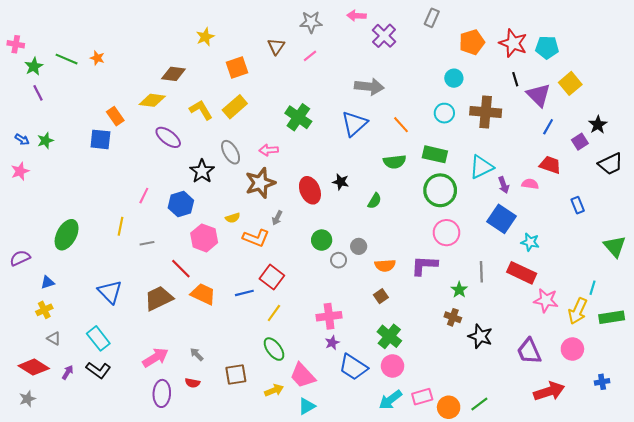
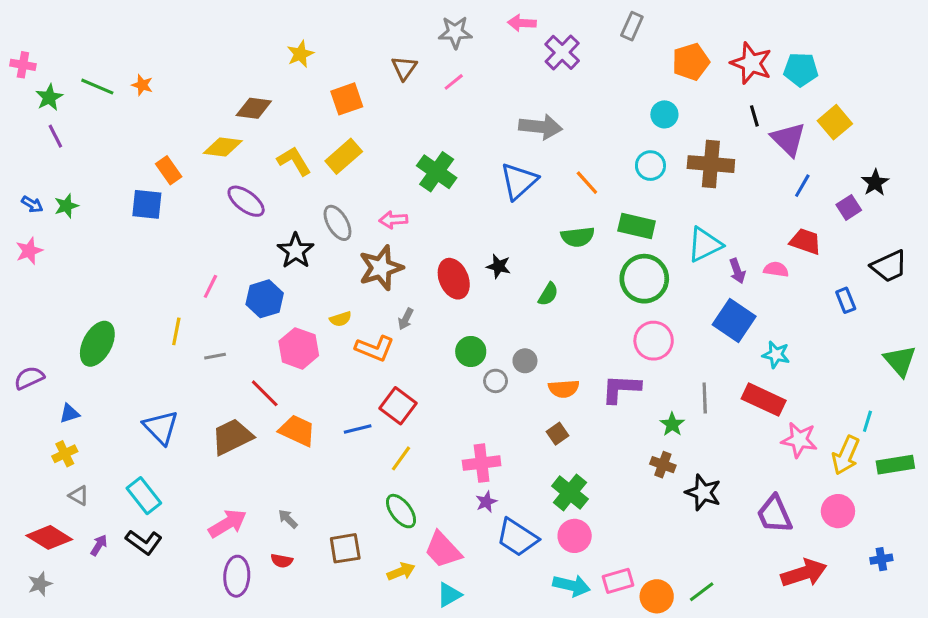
black trapezoid: (611, 164) -> (889, 266), moved
cyan arrow: (390, 400) -> (571, 585), turned -130

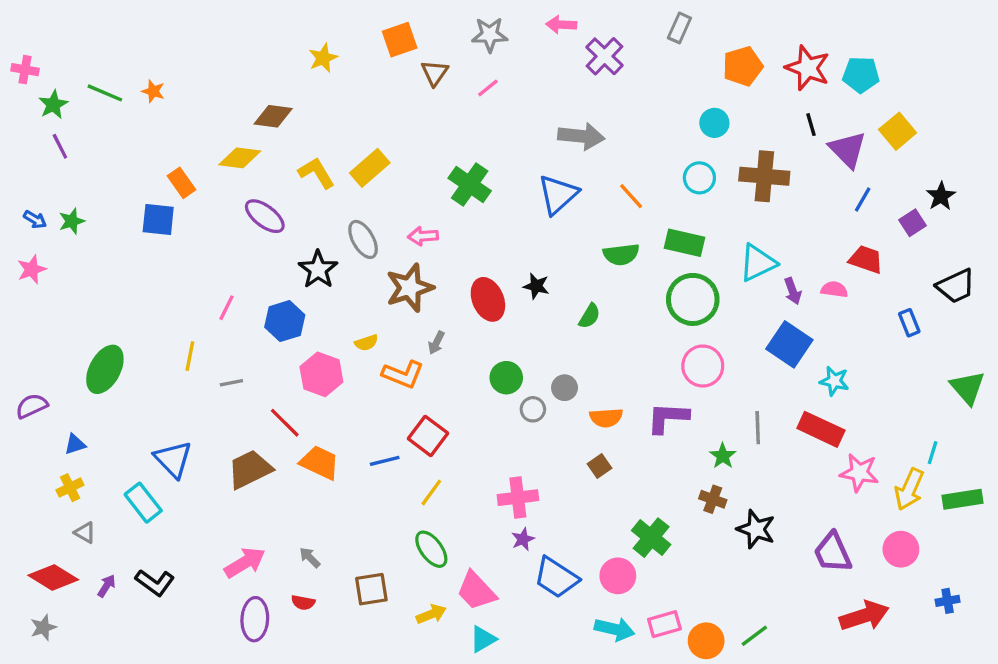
orange square: (347, 99) -> (400, 40), moved
green cross: (570, 493) -> (651, 538), moved
cyan rectangle: (144, 496) -> (143, 503), moved

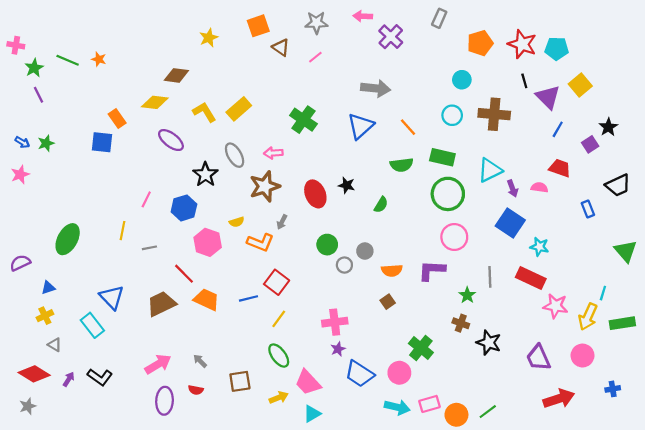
brown triangle: (435, 73) -> (281, 47), turned -30

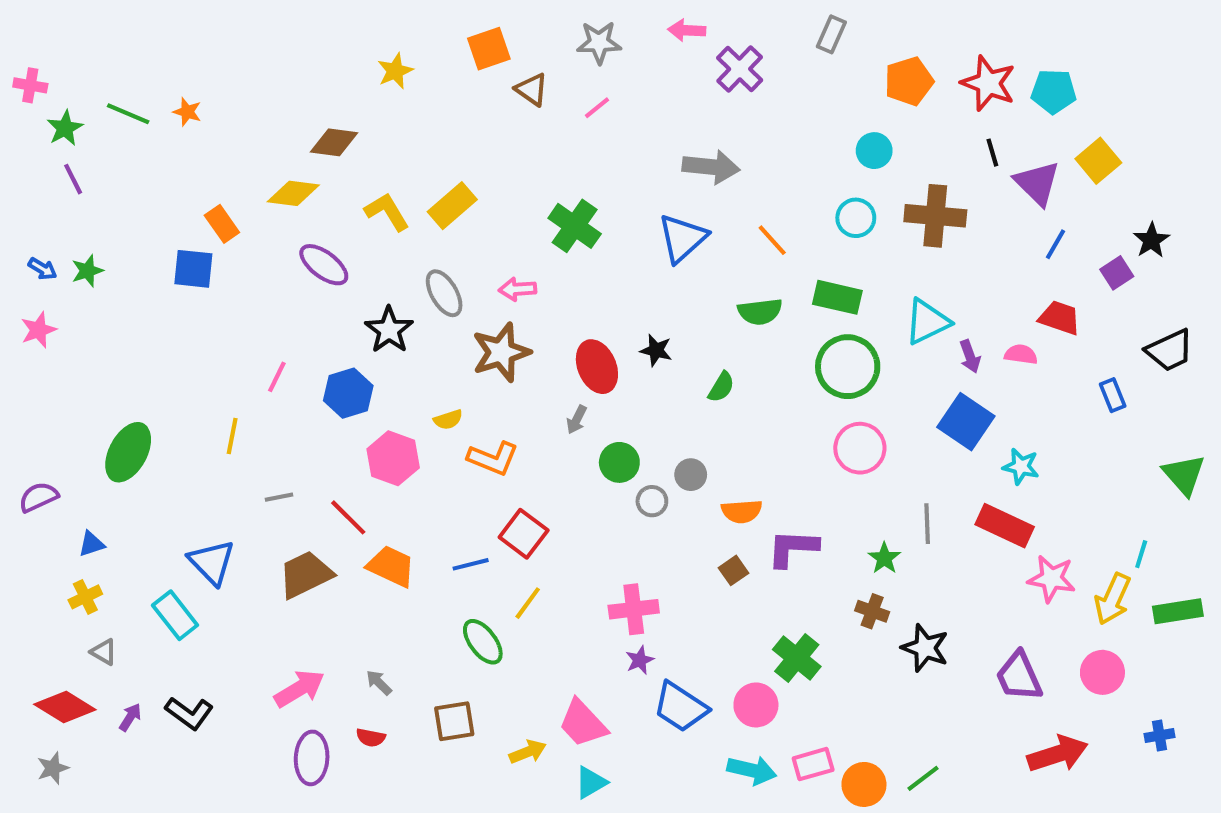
gray arrow: (282, 222) -> (577, 420), moved
gray line: (149, 248) -> (279, 497), moved
purple L-shape: (432, 270) -> (793, 548), moved
green ellipse: (279, 356) -> (483, 642), moved

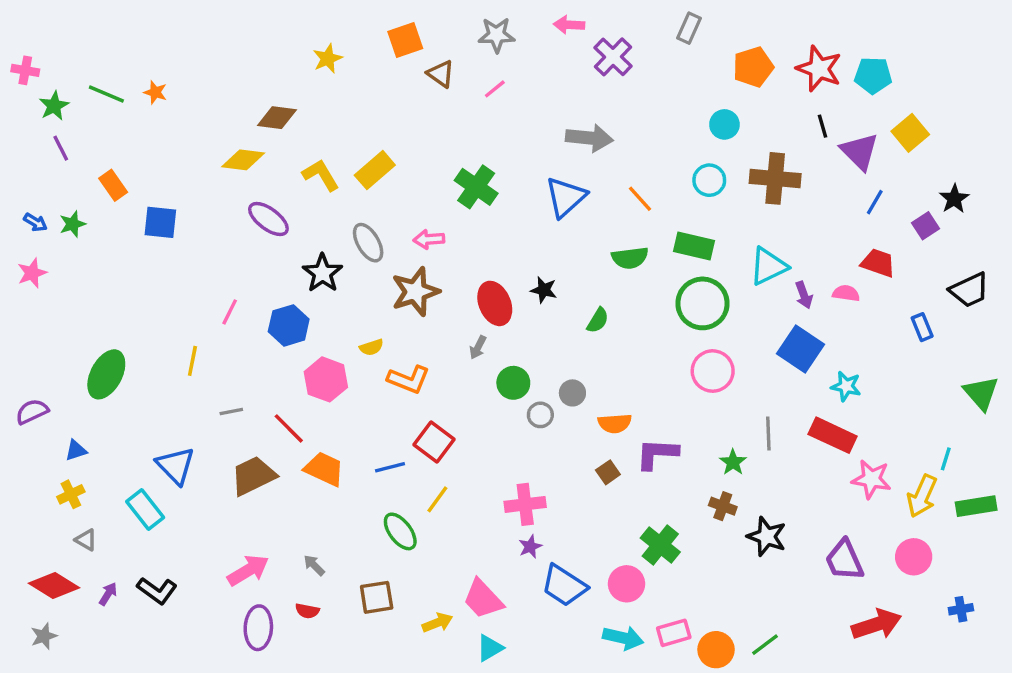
orange rectangle: (222, 224) -> (113, 185), moved

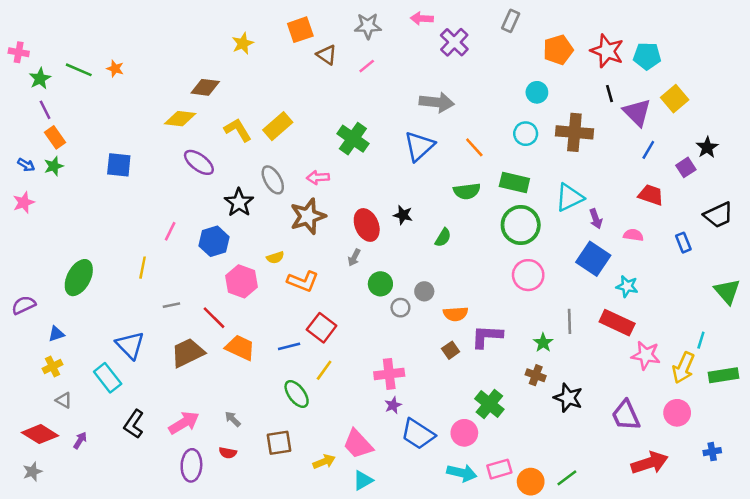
orange rectangle: (113, 185) -> (55, 137), moved
pink semicircle: (846, 293) -> (633, 235), moved
black L-shape: (157, 591) -> (134, 424), moved, turned 88

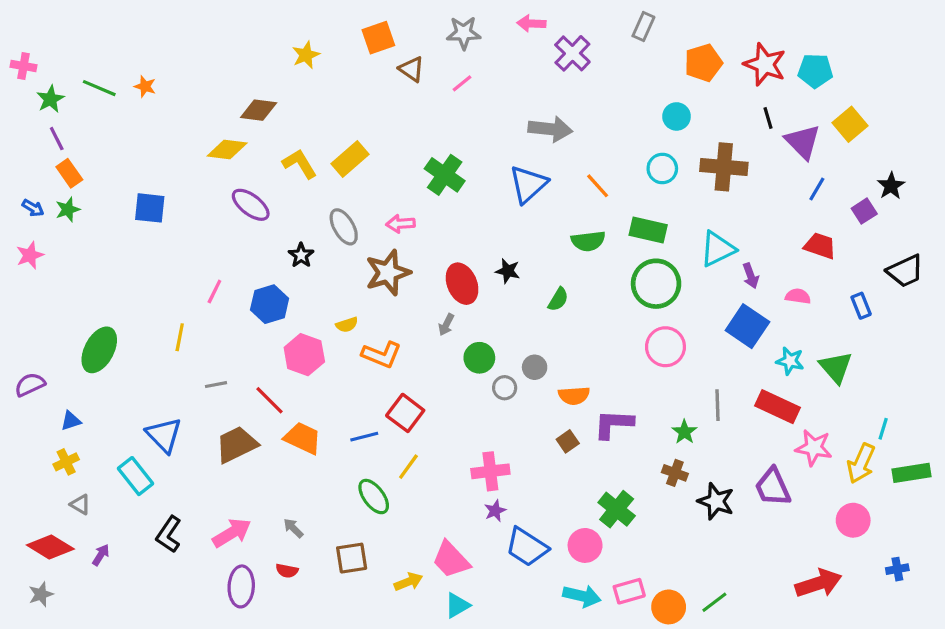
black star: (239, 202) -> (301, 255), size x0.7
green triangle: (727, 291) -> (836, 367), moved
purple trapezoid: (626, 415) -> (773, 487), moved

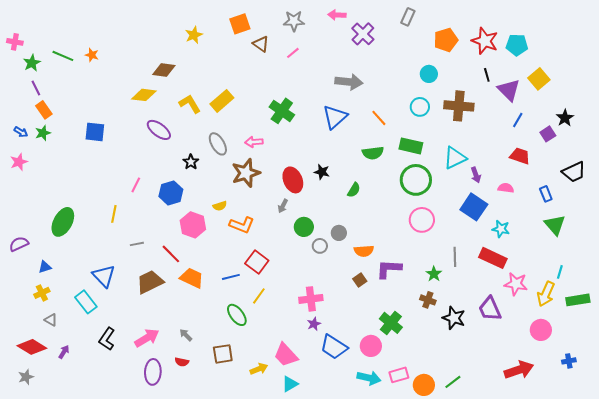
green triangle: (836, 367) -> (555, 225), moved

